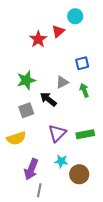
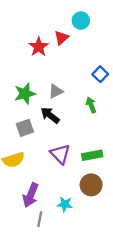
blue square: (82, 63) -> (100, 74), moved, turned -32
gray triangle: (62, 82) -> (56, 91), moved
purple triangle: (57, 133) -> (60, 154), turned -30
cyan star: (61, 161) -> (65, 204), moved
brown circle: (79, 174) -> (91, 185), moved

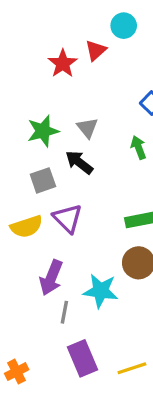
gray triangle: (56, 91) -> (87, 128), turned -42
purple triangle: (60, 154) -> (68, 218), moved
cyan star: (65, 204) -> (101, 291), size x1.5

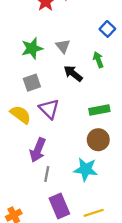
black arrow: (79, 162) -> (73, 73), moved
yellow semicircle: (26, 227) -> (21, 115), turned -125
cyan star: (101, 291) -> (86, 169), moved

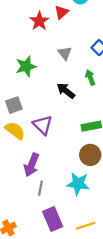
gray triangle: (63, 46) -> (65, 53), moved
gray square: (32, 83) -> (14, 105), moved

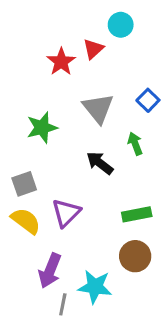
gray triangle: (65, 53) -> (98, 108), size x1.5
purple triangle: (43, 125) -> (66, 213), turned 30
cyan star: (78, 184) -> (95, 287), moved

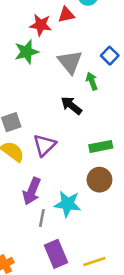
red triangle: (93, 49) -> (66, 15), turned 30
red star: (61, 62) -> (41, 25), turned -30
green star: (42, 128) -> (27, 52), moved
green arrow: (135, 144) -> (92, 81), moved

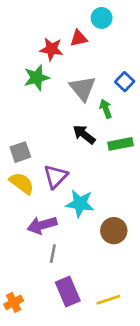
green rectangle: (101, 146) -> (121, 144), moved
brown circle: (99, 180) -> (114, 231), moved
purple arrow: (32, 191) -> (42, 225), turned 52
cyan star: (68, 204) -> (80, 204), moved

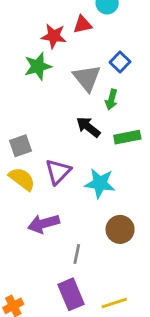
blue square: (125, 82) -> (120, 62), moved
green arrow: (106, 109) -> (111, 100), turned -144
cyan star: (80, 204) -> (100, 183), moved
gray line: (53, 254) -> (77, 254), moved

